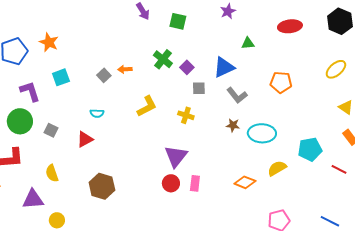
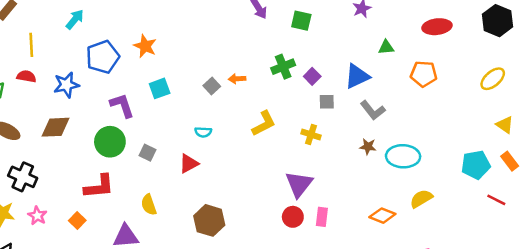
green cross: (163, 59) -> (283, 67), turned 30
orange pentagon: (281, 82) -> (424, 74), moved
cyan pentagon: (310, 149) -> (476, 165), moved

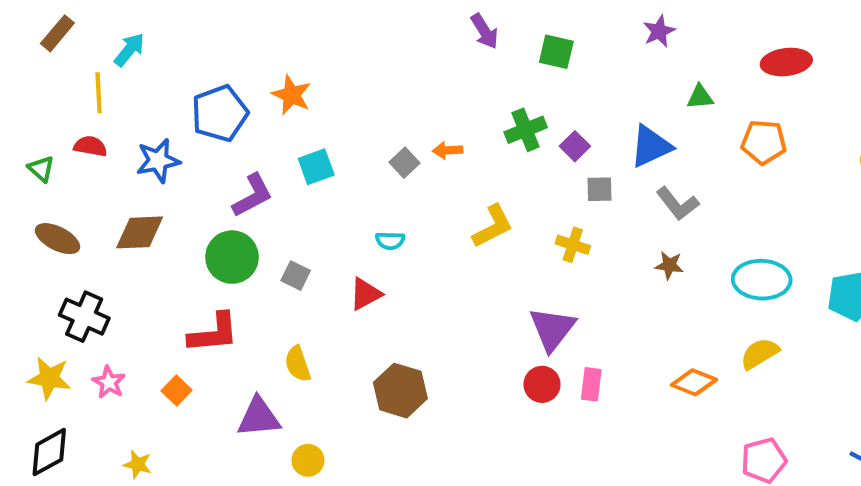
cyan arrow: (75, 19) -> (129, 50), moved
purple L-shape: (122, 105) -> (253, 195), turned 80
cyan ellipse: (403, 156) -> (762, 280), moved

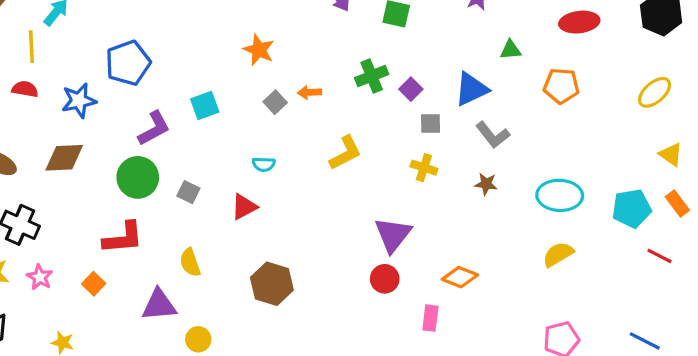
orange star: (292, 95) -> (259, 50), moved
yellow cross: (573, 245) -> (424, 168), moved
orange diamond: (694, 382) -> (460, 277), moved
pink rectangle: (591, 384) -> (430, 318), moved

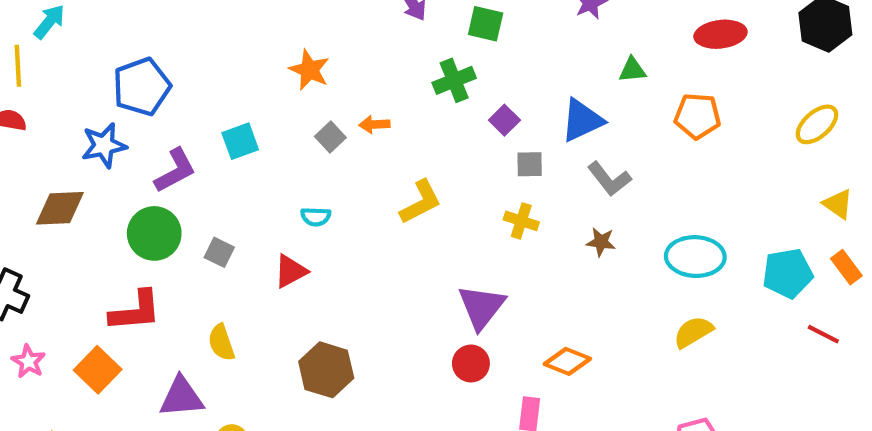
green cross: (372, 76) -> (454, 80), moved
blue star: (79, 101) -> (104, 145), moved
orange square: (94, 284) -> (98, 370), size x1.5

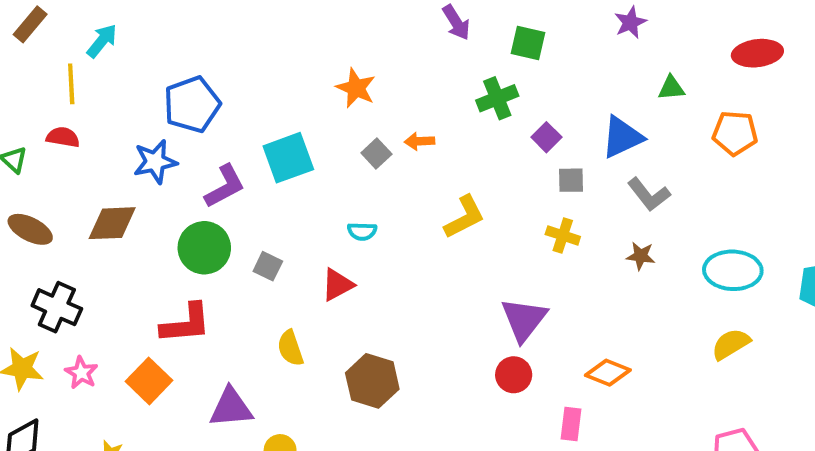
cyan square: (240, 141) -> (288, 158), size x1.4
yellow semicircle: (221, 343) -> (290, 348), moved

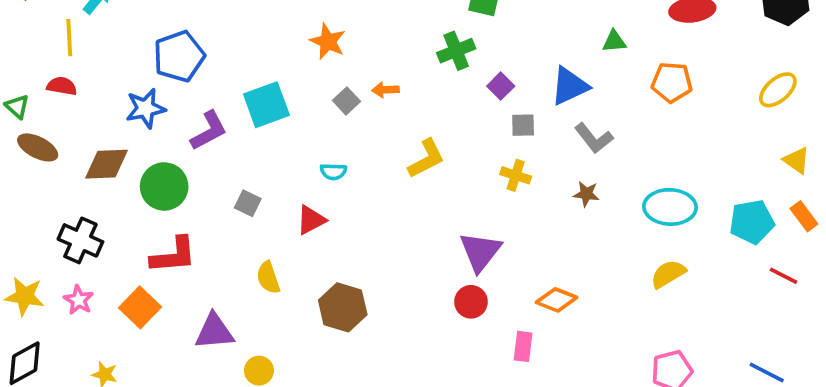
brown ellipse: (30, 229) -> (38, 147), moved
green circle: (204, 248) -> (164, 186), moved
black cross: (57, 307) -> (80, 240), moved

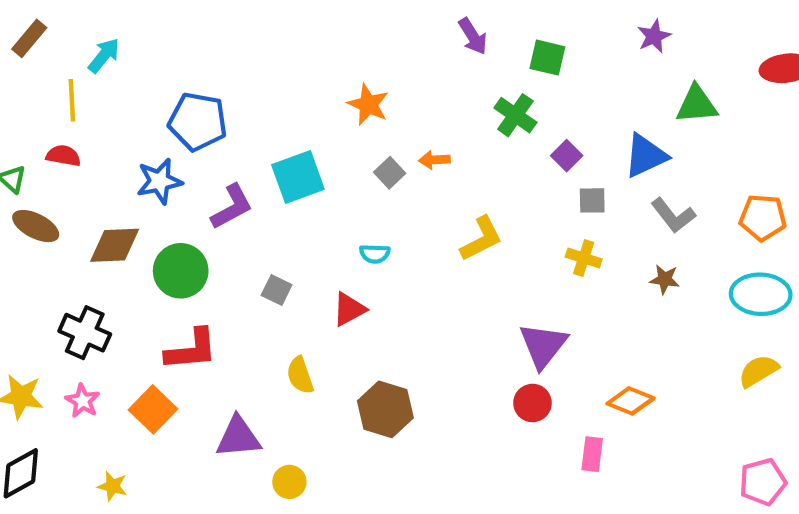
green triangle: (614, 41) -> (697, 104), size x1.5
green cross: (456, 51) -> (515, 115), turned -33
blue pentagon: (179, 56) -> (198, 122), turned 30
orange pentagon: (672, 82) -> (763, 217), moved

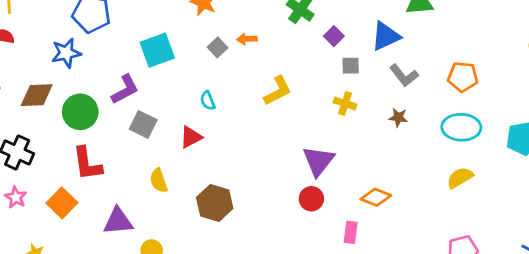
purple L-shape: (232, 207) -> (125, 89), moved
cyan semicircle: (375, 254) -> (208, 101), turned 66
gray square: (277, 290) -> (143, 124), size x1.4
red L-shape: (191, 350) -> (87, 164), turned 87

